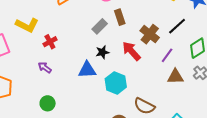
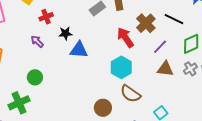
black line: (177, 26) -> (174, 19), turned 60
black star: (102, 52) -> (65, 33), moved
cyan hexagon: (116, 83) -> (121, 67), moved

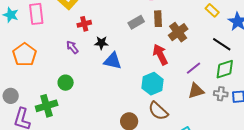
black line: (174, 19) -> (222, 44), moved
brown cross: (146, 23) -> (178, 32), moved
brown triangle: (165, 69) -> (196, 91), turned -30
gray cross: (190, 69) -> (221, 94), turned 32

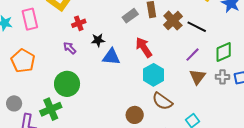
black line: (222, 44) -> (197, 27), moved
red arrow: (160, 55) -> (144, 47), moved
green circle: (66, 83) -> (67, 84), size x1.6
brown triangle: (196, 91) -> (197, 77), turned -30

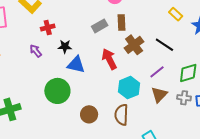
brown cross: (173, 21) -> (134, 45), moved
cyan hexagon: (154, 75) -> (129, 88), moved
green circle: (67, 84) -> (57, 91), moved
brown semicircle: (162, 101) -> (121, 115), turned 50
brown circle: (135, 115) -> (89, 114), moved

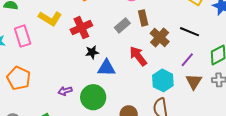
red cross: (48, 27) -> (81, 28), moved, size x1.5
purple arrow: (36, 51) -> (65, 91), moved, turned -56

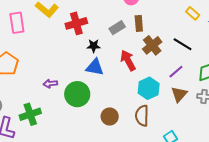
black star: (92, 52) -> (94, 46), moved

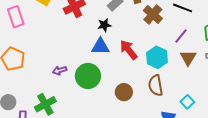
black star: (94, 46) -> (104, 25), moved
red arrow: (128, 60) -> (129, 50), moved

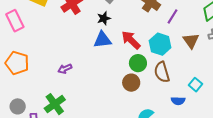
purple line: (181, 36) -> (172, 16), moved
green circle: (88, 76) -> (138, 63), moved, size x0.7

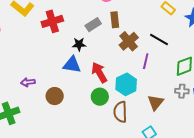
purple line: (172, 16) -> (146, 61), turned -35
brown triangle: (191, 41) -> (156, 102), moved
brown circle: (131, 83) -> (55, 96), moved

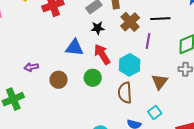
black line: (159, 39) -> (160, 19), turned -30
black star: (79, 44) -> (98, 28), moved
green circle: (100, 97) -> (93, 78), moved

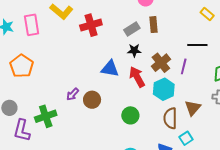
brown cross: (130, 22) -> (161, 63), moved
purple arrow: (31, 67) -> (73, 94), moved, turned -40
green circle: (93, 78) -> (130, 115), moved
brown semicircle: (125, 93) -> (170, 118), moved

